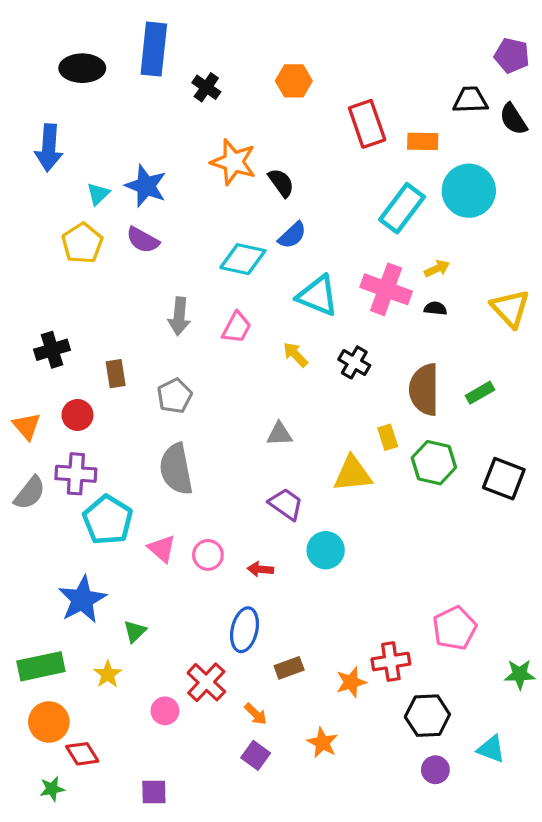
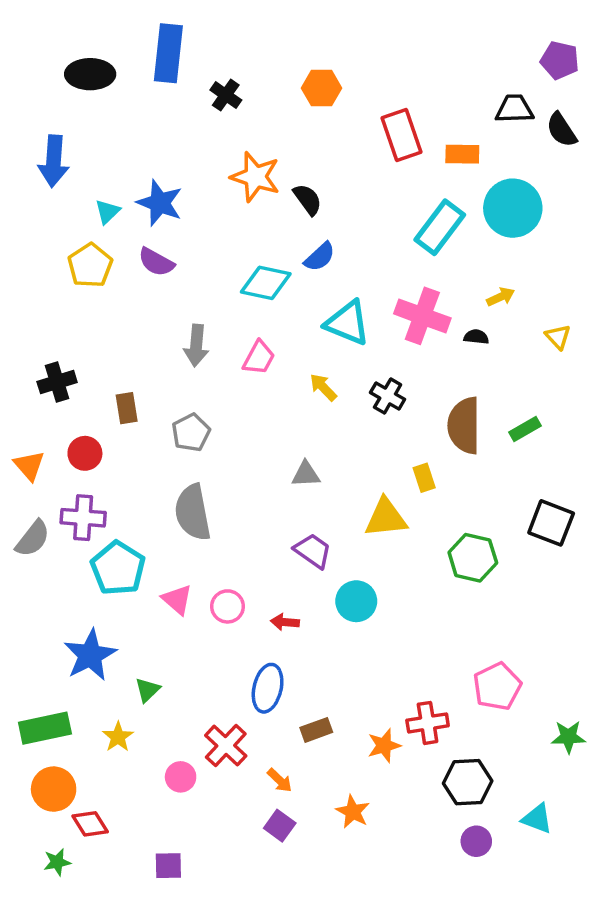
yellow arrow: (437, 269) -> (501, 297), moved
yellow triangle: (510, 308) -> (558, 337), size x0.6
green hexagon: (434, 463) -> (473, 558), moved

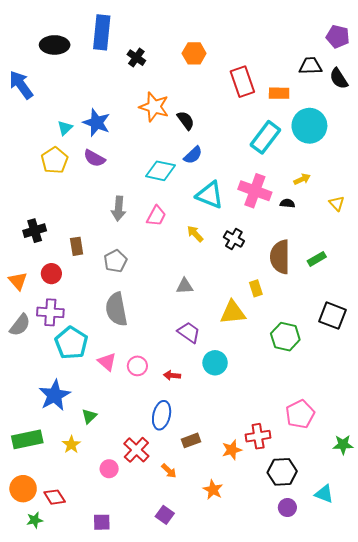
blue arrow: (54, 161) -> (21, 85), moved, turned 140
orange circle: (54, 789) -> (23, 489), moved
purple square: (280, 826) -> (165, 515), moved

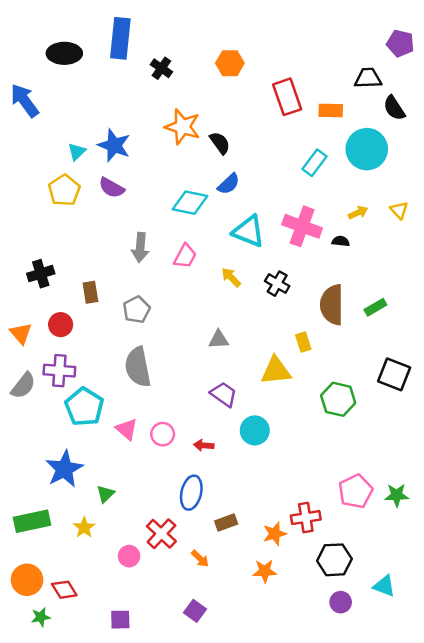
black semicircle: (339, 79) -> (394, 108), moved
cyan rectangle: (265, 137) -> (314, 163), size x0.7
yellow triangle: (337, 203) -> (399, 210), moved
green star: (343, 445) -> (397, 495), moved
orange star: (213, 490) -> (265, 571), moved, turned -30

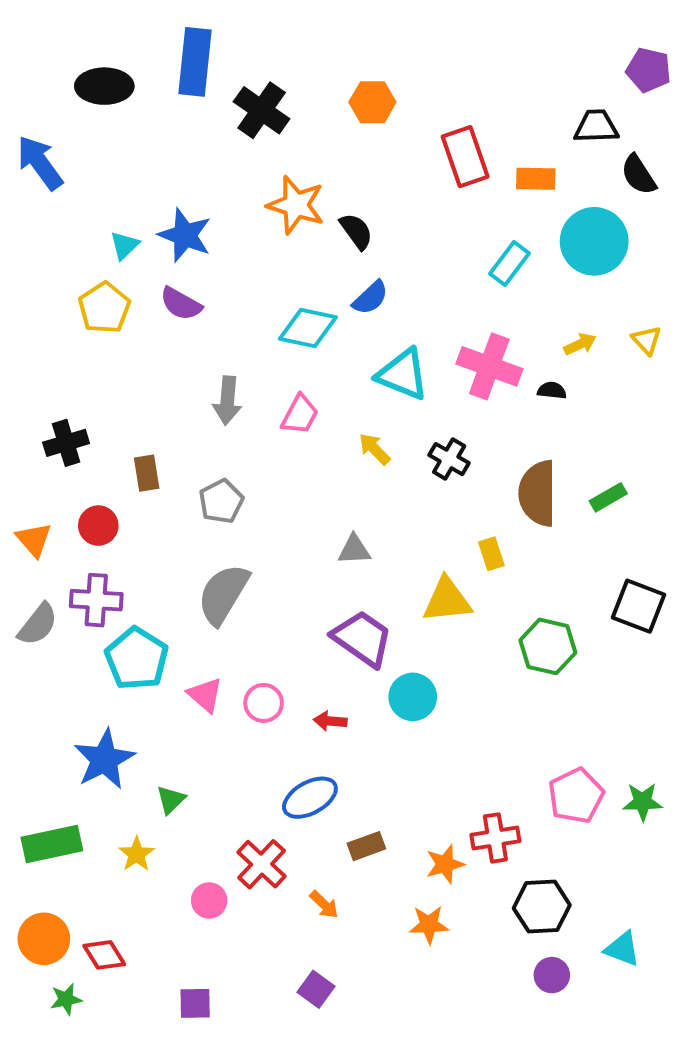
black cross: (161, 68) -> (262, 110), size x1.5
gray semicircle: (138, 367) -> (223, 594), turned 42
purple trapezoid: (224, 394) -> (362, 638), size x1.4
blue ellipse: (191, 493) -> (310, 798), turned 48

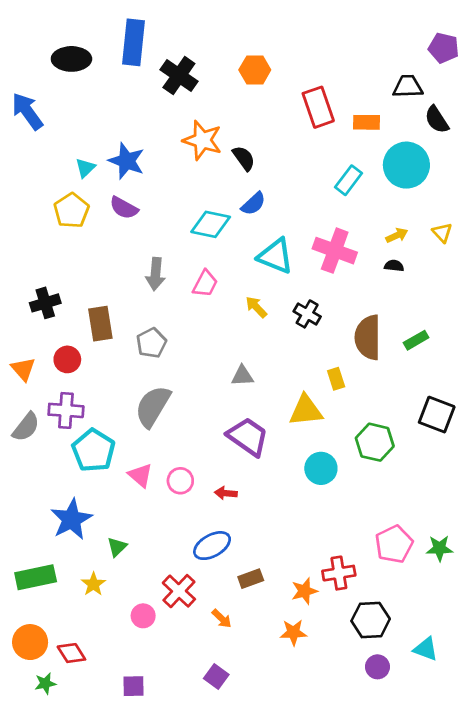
black semicircle: (552, 390) -> (394, 266), moved
brown rectangle: (147, 473) -> (100, 324), size x1.4
cyan circle: (413, 697) -> (321, 468), moved

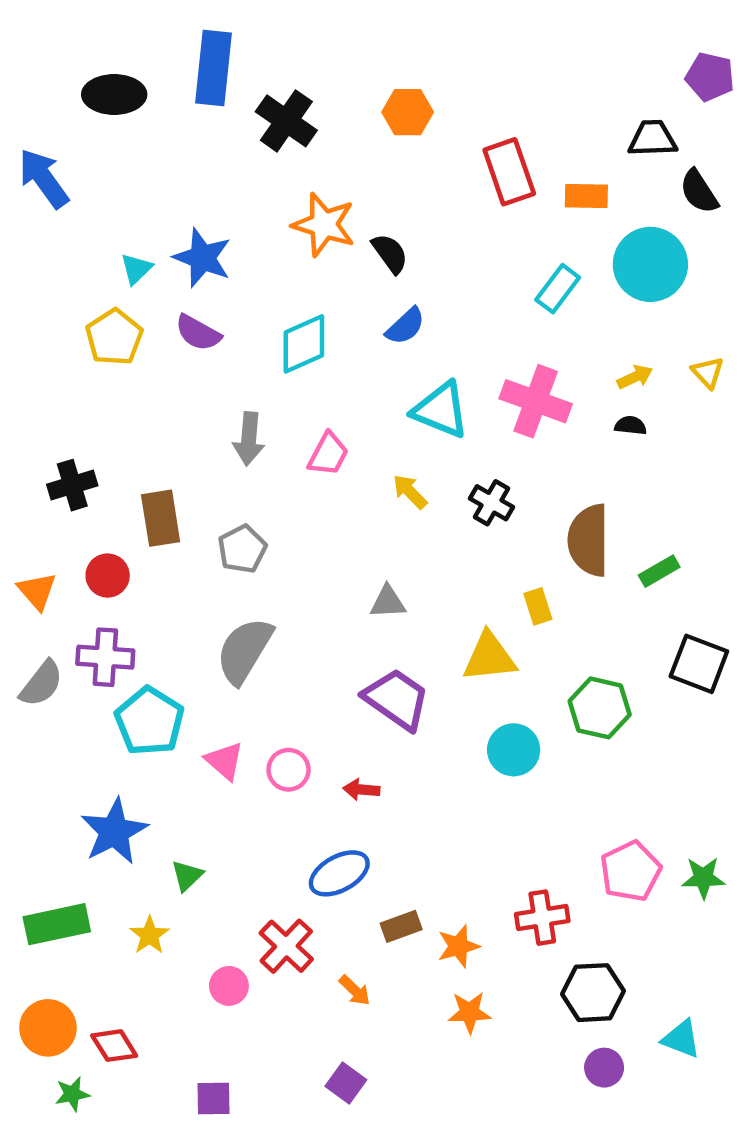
cyan diamond: (211, 224) -> (304, 344), moved, turned -36
green rectangle: (416, 340) -> (659, 571), moved
orange star: (304, 591) -> (458, 946), moved

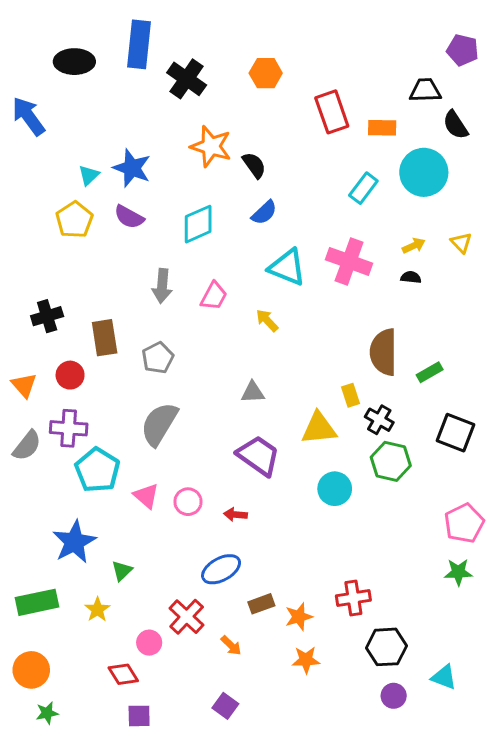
black cross: (492, 503) -> (379, 420), moved
pink pentagon: (631, 871) -> (464, 523), moved
red diamond: (114, 1046) -> (123, 674), moved

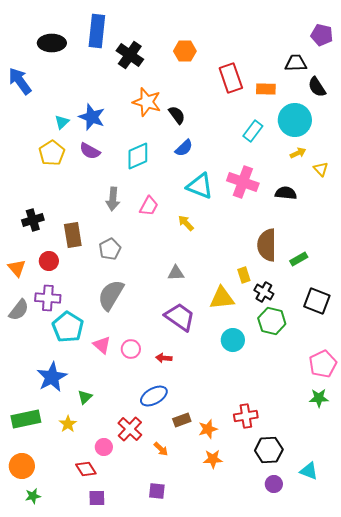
yellow arrow: (414, 246) -> (298, 153), moved
black semicircle: (411, 277) -> (286, 193), size x1.5
purple square: (225, 706) -> (157, 491), turned -30

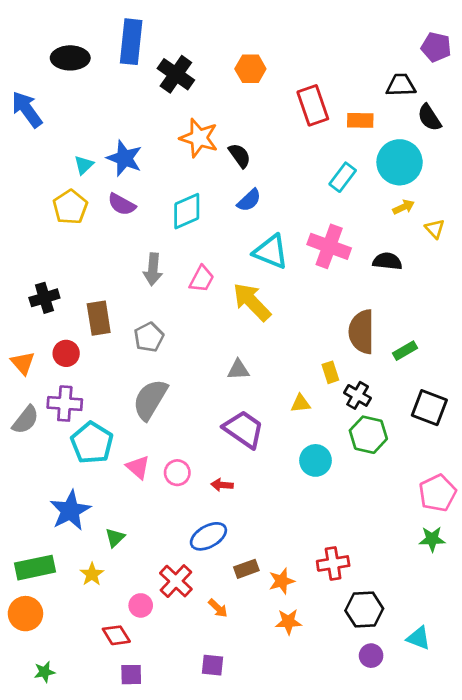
yellow arrow: (186, 223) -> (252, 302), size x1.8
yellow triangle: (222, 298) -> (301, 404), size x0.6
orange circle: (22, 466) -> (25, 614), moved

